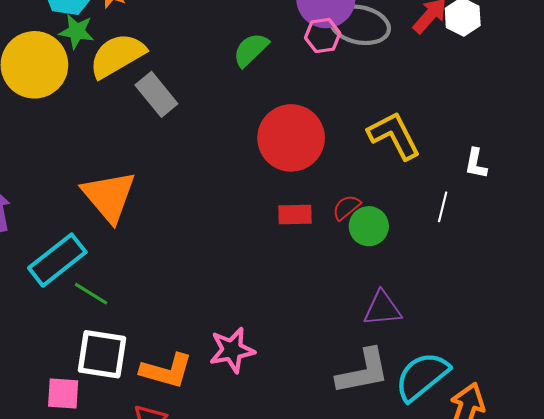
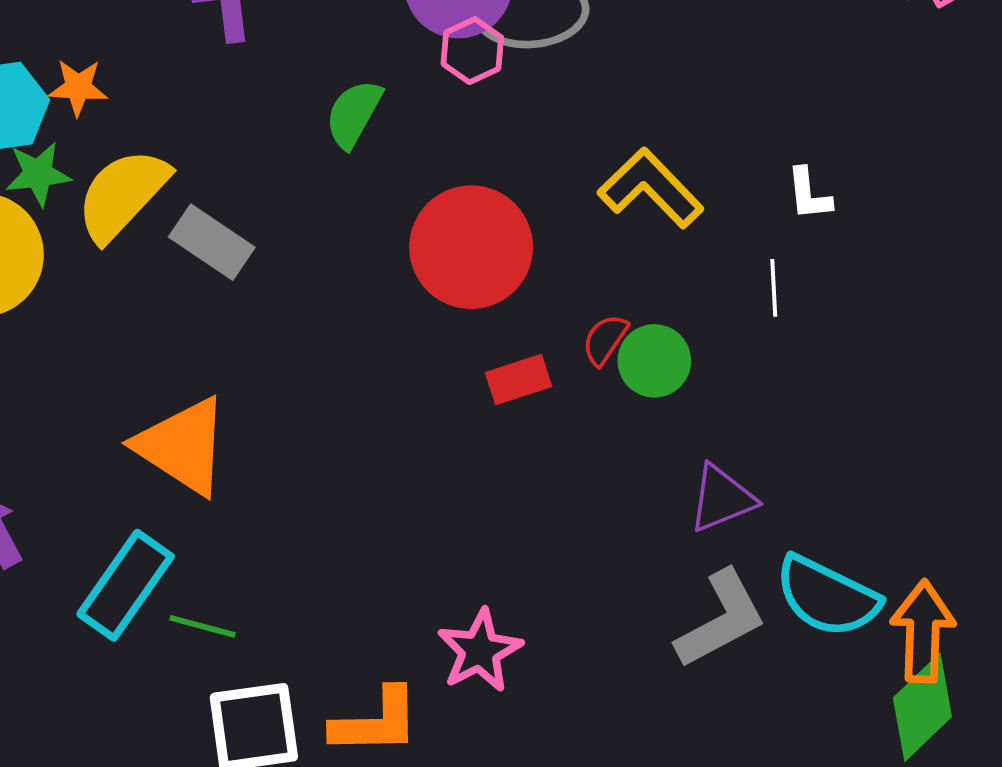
cyan semicircle: (422, 376) -> (827, 596), turned -98

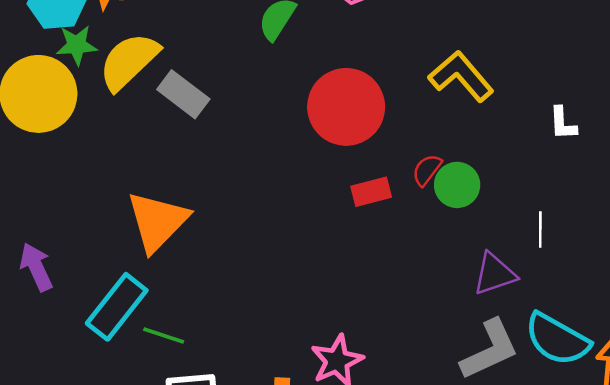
white L-shape: (809, 194) -> (563, 123), moved
white line: (774, 288) -> (540, 229), moved
orange triangle: (182, 446) -> (157, 221), turned 38

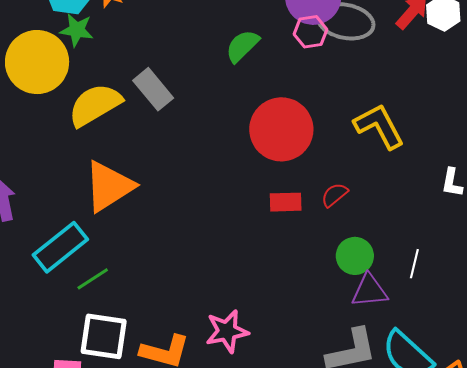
yellow semicircle: (129, 61) -> (95, 105), moved
green circle: (457, 185) -> (355, 256), moved
green line: (164, 335) -> (93, 279), turned -64

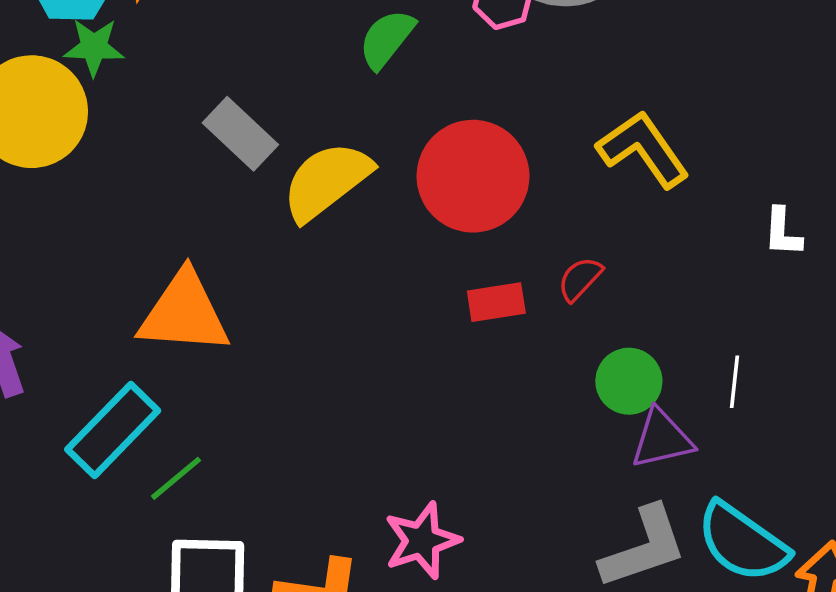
yellow semicircle: (95, 105) -> (327, 181), moved
orange triangle: (109, 186) -> (184, 313), turned 44

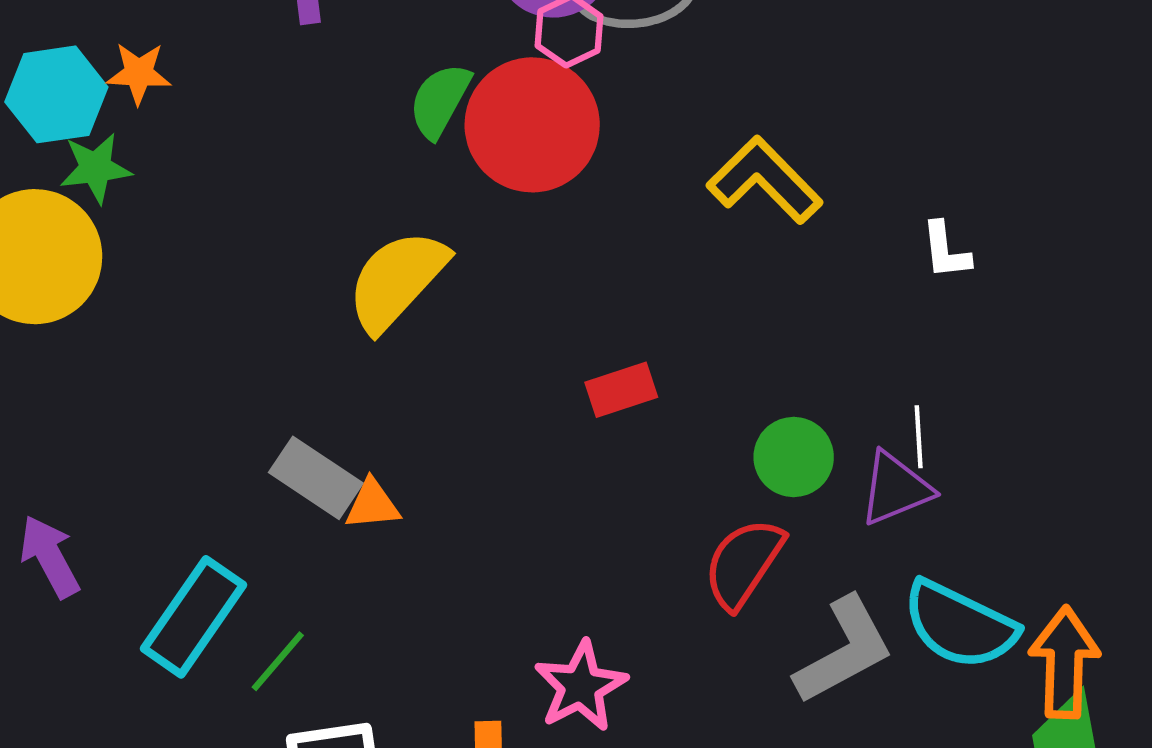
gray rectangle: (240, 134) -> (316, 478), moved
red circle: (473, 176) -> (532, 125), moved
red semicircle: (580, 279) -> (743, 563), moved, size x1.6
orange triangle: (184, 313) -> (372, 505), moved, size x0.5
purple triangle: (662, 439) -> (895, 489), moved

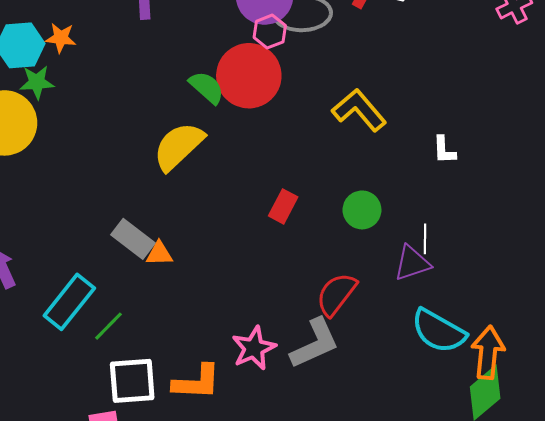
green semicircle: (440, 101) -> (207, 87), moved, turned 99
red rectangle: (621, 390) -> (283, 206), turned -48
green circle: (794, 457) -> (362, 210), moved
gray L-shape: (844, 650) -> (315, 343), moved

